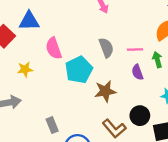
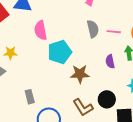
gray semicircle: (106, 48) -> (93, 29), moved
pink line: (135, 49) -> (114, 32), moved
yellow star: (25, 69) -> (10, 53), moved

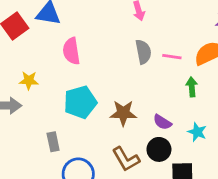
cyan pentagon: (60, 52) -> (80, 102), moved
purple semicircle: (110, 62) -> (162, 122), moved, turned -48

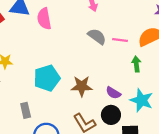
pink semicircle: (71, 51) -> (44, 19), moved
gray semicircle: (143, 52) -> (97, 36), turned -42
cyan star: (197, 132) -> (142, 100), size x1.5

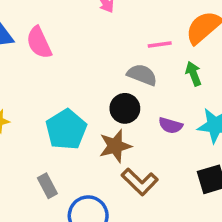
gray semicircle: (97, 36) -> (142, 75), moved
brown star: (82, 86) -> (115, 146), moved
black circle: (111, 115) -> (125, 108), moved

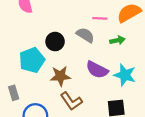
green arrow: (193, 74) -> (117, 40), turned 88
black circle: (125, 108) -> (55, 42), moved
purple semicircle: (171, 125) -> (97, 70), size x1.5

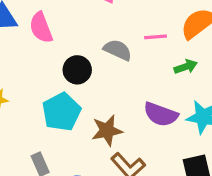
gray semicircle: (85, 35) -> (118, 50), moved
black circle: (55, 42) -> (77, 70), moved

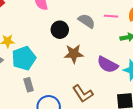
cyan pentagon: (61, 112) -> (24, 58), moved
brown star: (107, 131) -> (74, 54), moved

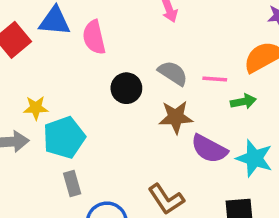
pink line: (111, 16) -> (215, 79), moved
brown star: (74, 54) -> (176, 117), moved

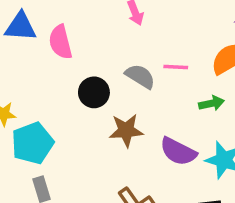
pink line: (215, 79) -> (176, 67), moved
brown star: (176, 117) -> (126, 130), moved

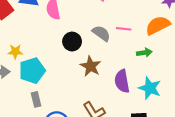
brown star: (126, 130) -> (91, 66), turned 30
purple semicircle: (178, 151) -> (122, 81), turned 50

